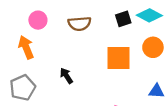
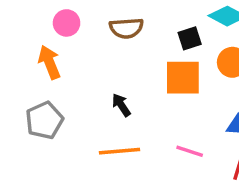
black square: (123, 19) -> (190, 38), moved
black arrow: (66, 76) -> (121, 105), moved

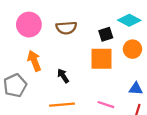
pink circle: (67, 23) -> (29, 25), size x1.5
orange arrow: (49, 62) -> (34, 61), moved

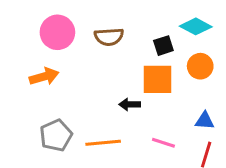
orange arrow: (34, 61) -> (44, 77), moved, turned 96
black arrow: (63, 76) -> (130, 104), moved, turned -56
gray pentagon: (15, 85) -> (56, 135), moved

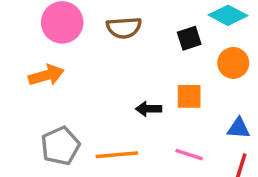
orange square: (158, 79) -> (189, 96), moved, size x0.7

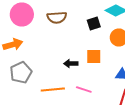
gray pentagon: (60, 146) -> (21, 72), moved
pink line: (189, 155) -> (84, 90), moved

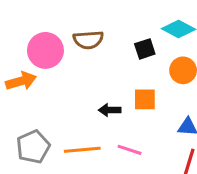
pink circle: (22, 14) -> (45, 50), moved
gray pentagon: (21, 72) -> (33, 147), moved

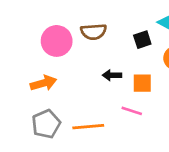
orange arrow: (21, 81) -> (43, 83), moved
black arrow: (110, 110) -> (112, 75), moved
pink line: (130, 150) -> (132, 111), moved

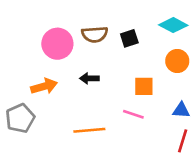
black square: (142, 40) -> (129, 38), moved
black arrow: (112, 75) -> (89, 78), moved
gray pentagon: (46, 124) -> (20, 118), moved

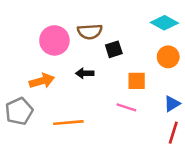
black square: (129, 38) -> (114, 49), moved
blue triangle: (181, 110) -> (172, 104), turned -36
orange line: (89, 130) -> (68, 123), moved

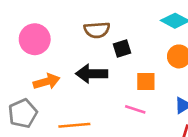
pink circle: (54, 40) -> (35, 39), moved
black arrow: (85, 73) -> (92, 74), size x1.6

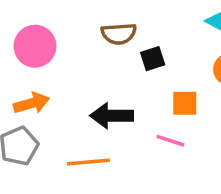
black arrow: (92, 74) -> (112, 116), moved
orange arrow: (47, 82) -> (31, 103), moved

